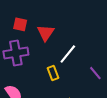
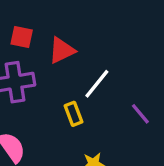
red triangle: (46, 33) -> (62, 50), turned 30

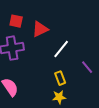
yellow rectangle: (73, 114) -> (60, 78), moved

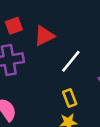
red square: (16, 21) -> (14, 26), turned -32

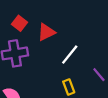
red square: (14, 26) -> (19, 23), turned -32

